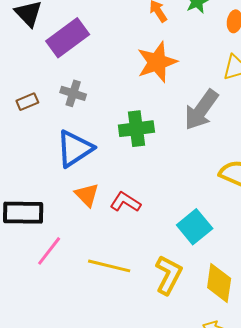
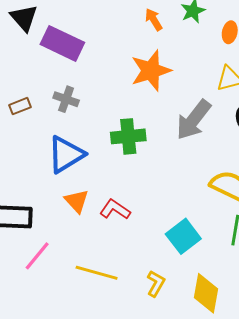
purple rectangle: (68, 38) -> (62, 43), turned 60
yellow L-shape: (169, 275) -> (156, 284), size x0.7

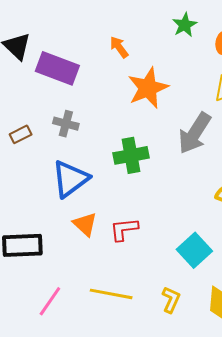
orange arrow: (154, 20) -> (119, 47), moved
red L-shape: (115, 209) -> (124, 229), turned -36
pink line: (37, 256) -> (50, 301), moved

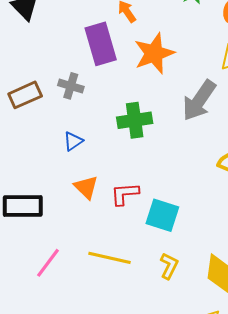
purple rectangle: (57, 68) -> (101, 44), moved, turned 51
brown rectangle: (21, 134) -> (25, 95), size x1.5
blue triangle: (70, 179) -> (73, 141), size x0.5
cyan square: (194, 250) -> (162, 215), moved, turned -32

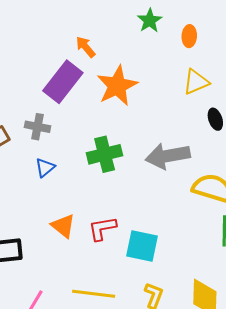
purple rectangle: (101, 44) -> (63, 82), turned 60
gray arrow: (199, 100) -> (168, 156), moved, turned 51
blue triangle: (73, 141) -> (45, 167), moved

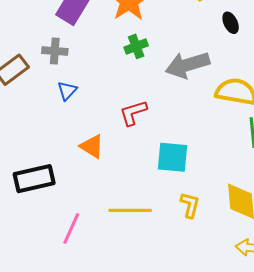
green cross: (105, 154) -> (136, 46), moved, size x0.7
red L-shape: (102, 228) -> (133, 113), moved

